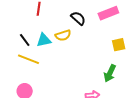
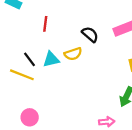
yellow line: (29, 59) -> (22, 75), moved

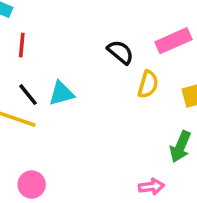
red line: (45, 24) -> (22, 45), moved
yellow semicircle: (73, 54) -> (148, 84), moved, turned -54

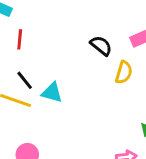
cyan triangle: (61, 93) -> (52, 93), moved, turned 30

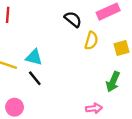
black line: (25, 80) -> (35, 78), moved

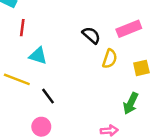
cyan triangle: (34, 57) -> (38, 56), moved
pink circle: (15, 107) -> (41, 127), moved

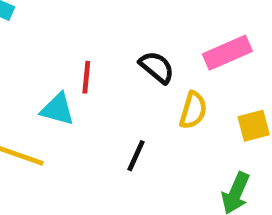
red line: (22, 28) -> (86, 77), moved
black line: (48, 96) -> (136, 156), moved, turned 63

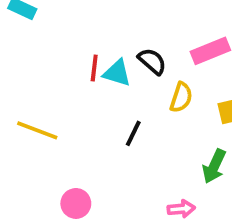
cyan triangle: (57, 109) -> (117, 73), moved

